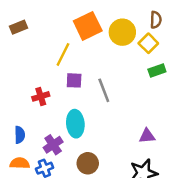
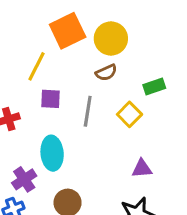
brown semicircle: (156, 20) -> (106, 73), moved, turned 63
yellow square: (148, 43) -> (129, 114), moved
gray line: (104, 90) -> (88, 111), turned 30

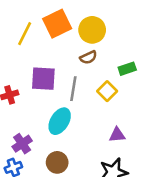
yellow line: (37, 66) -> (25, 34), moved
purple square: (51, 99) -> (43, 79), size x1.5
cyan ellipse: (52, 153) -> (60, 121), moved, turned 36

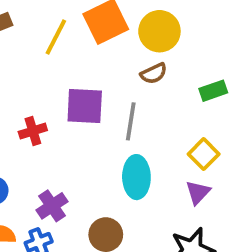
yellow square: (107, 91) -> (204, 154), moved
cyan ellipse: (60, 121) -> (136, 177), moved, turned -32
purple triangle: (117, 135) -> (198, 192), turned -42

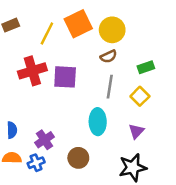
gray line: (131, 121) -> (110, 87), moved
red cross: (33, 131) -> (32, 71), moved, size x1.6
yellow square: (204, 154) -> (140, 96), moved

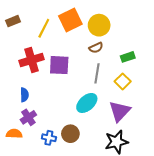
cyan ellipse: (98, 122) -> (87, 103), turned 50
blue semicircle: (12, 130) -> (24, 95), moved
purple triangle: (136, 131) -> (120, 111), size x1.6
purple cross: (45, 140) -> (28, 117), moved
blue cross: (36, 163) -> (49, 138), moved, turned 32

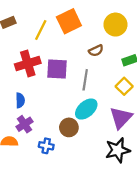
yellow circle: (99, 25) -> (115, 25), moved
gray line: (97, 73) -> (85, 80), moved
brown circle: (70, 134) -> (69, 127), moved

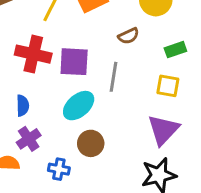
red cross: (28, 64) -> (33, 54), turned 30
yellow square: (124, 86) -> (168, 86), turned -35
cyan ellipse: (86, 109) -> (79, 106), moved

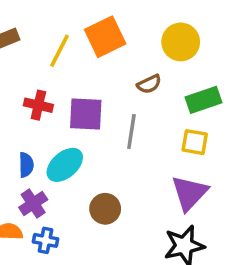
green rectangle: (175, 50) -> (203, 100), size x1.4
red cross: (33, 54) -> (38, 105), size x0.7
cyan ellipse: (79, 106) -> (65, 165), moved
blue cross: (59, 169) -> (45, 240), moved

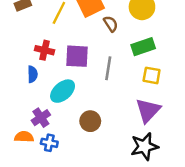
brown semicircle: (149, 84) -> (111, 24), moved, turned -98
green rectangle: (203, 100) -> (143, 47), moved
blue semicircle: (26, 165) -> (32, 74), moved

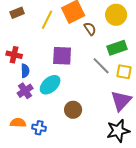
red cross: (45, 50) -> (14, 55), moved
gray line: (108, 68) -> (101, 66), moved, turned -54
purple cross: (41, 118) -> (25, 91), moved

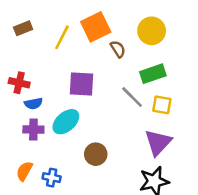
blue semicircle: (25, 71) -> (33, 104), turned 80
purple cross: (25, 91) -> (33, 129), turned 35
orange semicircle: (18, 123) -> (24, 171), turned -63

